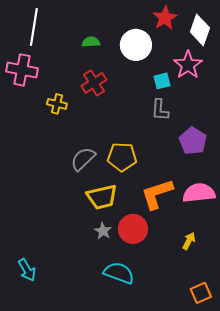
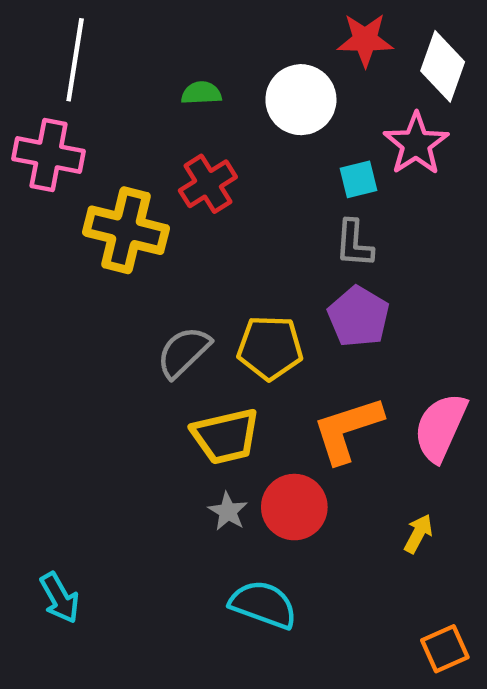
red star: (165, 18) -> (365, 40), turned 30
yellow cross: (57, 104) -> (126, 230), size x1.8
purple pentagon: (193, 141) -> (359, 317), moved
pink semicircle: (199, 193) -> (440, 427), turned -60

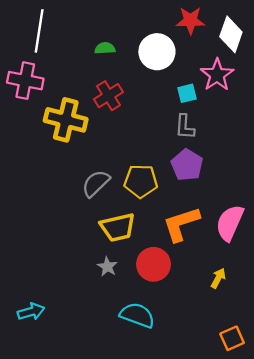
gray star: (228, 511) -> (107, 267), moved
cyan arrow: (60, 598) -> (31, 312), turned -76

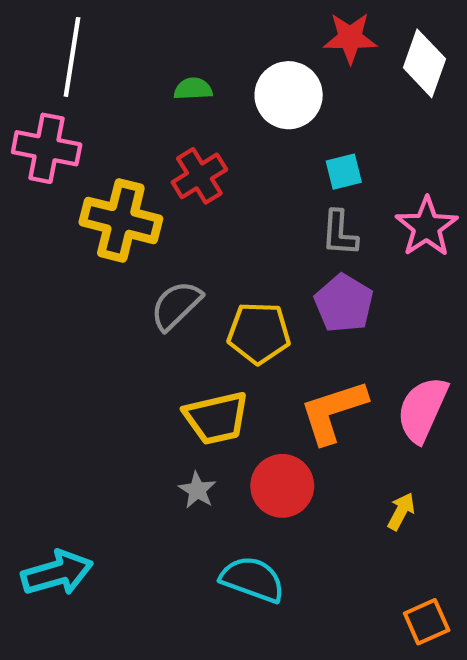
pink star: (217, 75) -> (427, 227), moved
gray semicircle: (96, 183) -> (176, 305), moved
cyan arrow: (31, 312) -> (57, 573), size x1.4

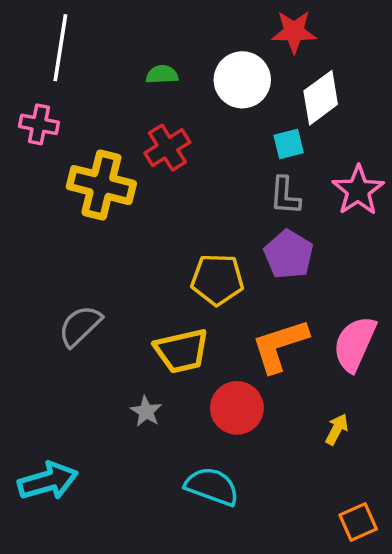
white diamond: (424, 63) -> (321, 98), moved, turned 34
pink cross: (47, 148) -> (39, 124), size x0.7
gray semicircle: (176, 305) -> (80, 326), moved
gray star: (197, 490) -> (146, 411), moved

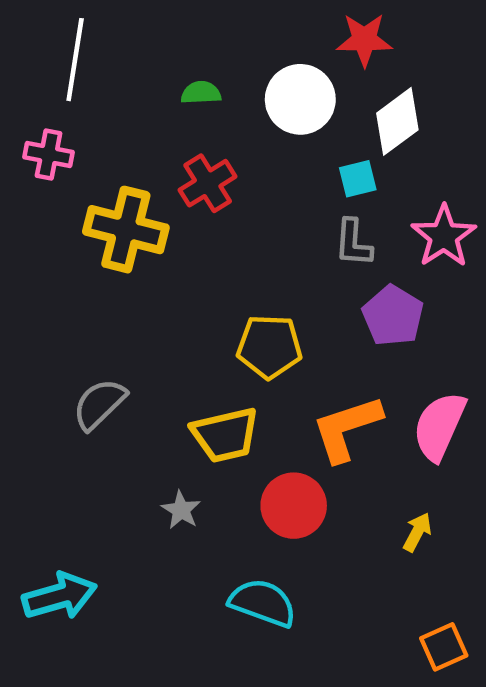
purple pentagon: (289, 255) -> (393, 316), moved

